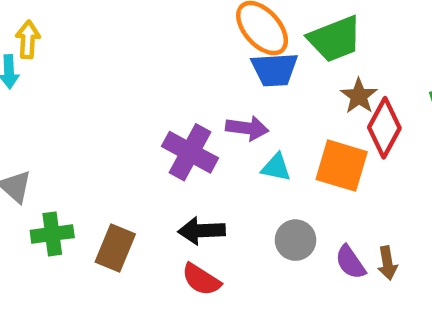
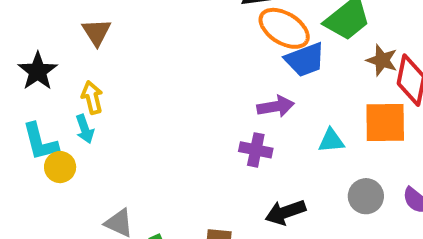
purple arrow: (247, 128) -> (276, 107), moved
purple cross: (190, 152) -> (256, 150), size x0.7

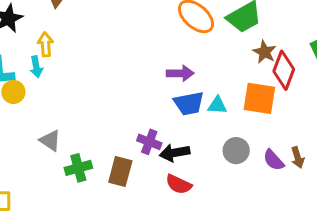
blue trapezoid: (305, 60) -> (189, 103), moved
purple cross: (256, 150) -> (149, 142), moved

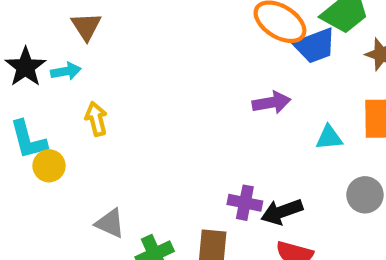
yellow arrow: (46, 44) -> (96, 119), moved
cyan arrow: (36, 67) -> (66, 71), moved, turned -80
blue trapezoid: (189, 103) -> (315, 46), moved

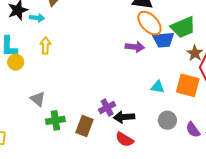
purple arrow: (271, 103) -> (135, 47), moved
purple cross: (245, 203) -> (107, 107), turned 35

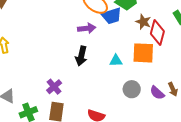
purple cross: (107, 107) -> (54, 87), moved
black arrow: (124, 117) -> (81, 56), moved, turned -60

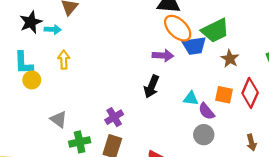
red diamond: (157, 33) -> (250, 93), moved
orange square: (143, 53) -> (224, 95), size x0.7
purple semicircle: (157, 93) -> (206, 111), moved

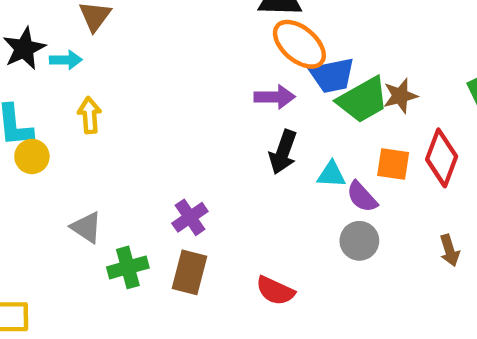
green trapezoid: (215, 31) -> (363, 100), moved
brown star: (230, 59) -> (400, 96), turned 30
black arrow: (151, 87) -> (283, 152), moved

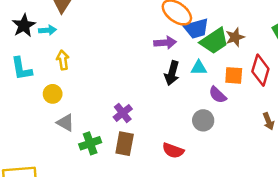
yellow circle: (32, 156) -> (53, 94), moved
cyan triangle: (331, 174) -> (199, 68), moved
gray circle: (359, 241) -> (203, 120), moved

